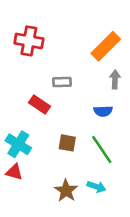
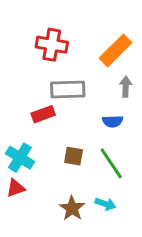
red cross: (29, 41) -> (52, 45), moved
gray rectangle: (62, 82) -> (68, 90), size x1.6
red rectangle: (39, 105) -> (43, 114), turned -54
red triangle: (14, 172) -> (16, 188), turned -36

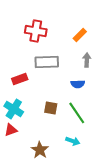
orange rectangle: (116, 50) -> (80, 35), size x0.6
red rectangle: (43, 114) -> (20, 79), moved
brown star: (72, 208) -> (40, 150), moved

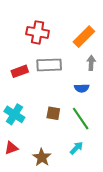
orange rectangle: (80, 35) -> (84, 37), size x1.5
red rectangle: (20, 79) -> (20, 71), moved
red triangle: (11, 130) -> (11, 148), moved
cyan arrow: (73, 141) -> (76, 148), turned -64

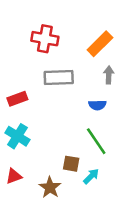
red rectangle: (20, 71) -> (17, 99), moved
brown square: (53, 113) -> (71, 164), moved

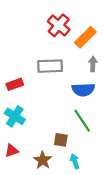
red cross: (45, 39) -> (59, 25), moved, turned 30
blue semicircle: (97, 105) -> (83, 90), size x1.5
cyan arrow: (91, 176) -> (75, 161), moved, turned -64

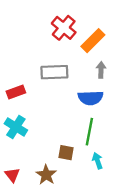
green line: (82, 121) -> (89, 132), turned 45
red triangle: (12, 151) -> (12, 175), moved, turned -48
cyan arrow: (75, 161) -> (98, 161), moved

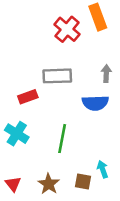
orange rectangle: (93, 41) -> (98, 17), moved, turned -65
red rectangle: (16, 92) -> (28, 97), moved
green line: (89, 132) -> (62, 139), moved
brown square: (66, 153) -> (83, 181), moved

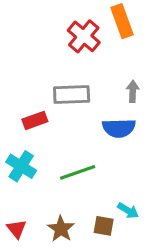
green line: (62, 139) -> (78, 172), turned 60
cyan arrow: (103, 169) -> (128, 211), turned 140

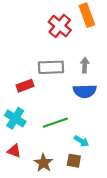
gray arrow: (133, 91) -> (85, 65), moved
cyan arrow: (128, 211) -> (81, 141), moved
red triangle: (17, 229) -> (14, 151), moved, turned -32

